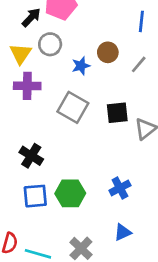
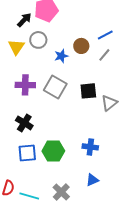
blue line: (141, 21) -> (105, 35), moved, turned 56
purple cross: (27, 86) -> (25, 85), moved
blue cross: (120, 188) -> (90, 147), turned 35

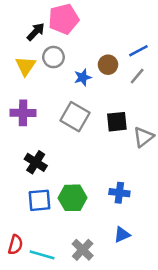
purple cross: (25, 85) -> (23, 113), moved

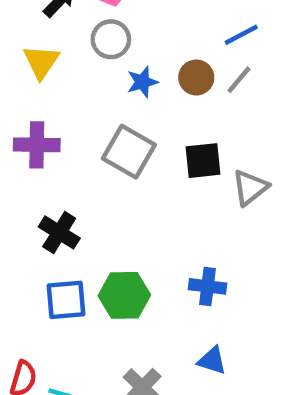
gray circle: (53, 57) -> (111, 39), moved
brown circle: (108, 65) -> (196, 77), moved
blue triangle: (122, 235) -> (212, 361), turned 42

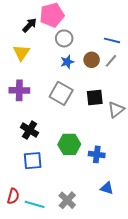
blue line: (241, 35) -> (112, 40), turned 42
gray circle: (111, 39) -> (64, 38), moved
green hexagon: (124, 295) -> (69, 144), moved
blue triangle: (212, 361) -> (107, 188), moved

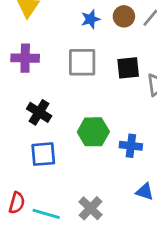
gray square: (61, 93) -> (82, 62), turned -30

